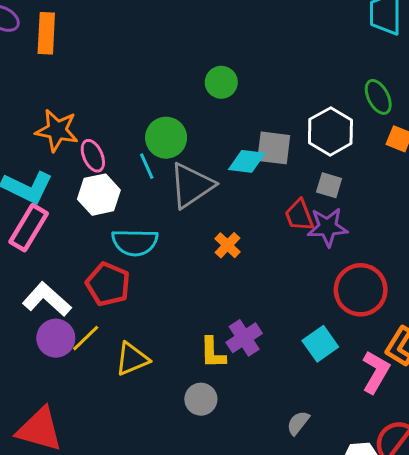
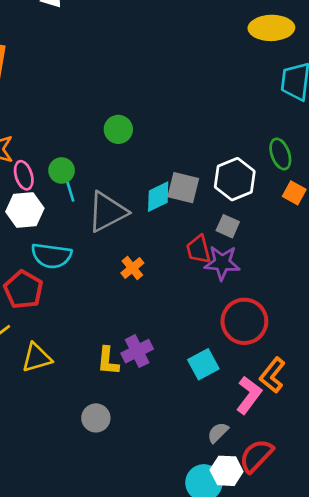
green circle: (221, 82) -> (118, 129), moved
green circle: (166, 138) -> (62, 170), moved, size x0.7
cyan diamond: (247, 161) -> (158, 197), turned -40
gray circle: (201, 399) -> (96, 418), moved
gray semicircle: (298, 423) -> (218, 433), moved

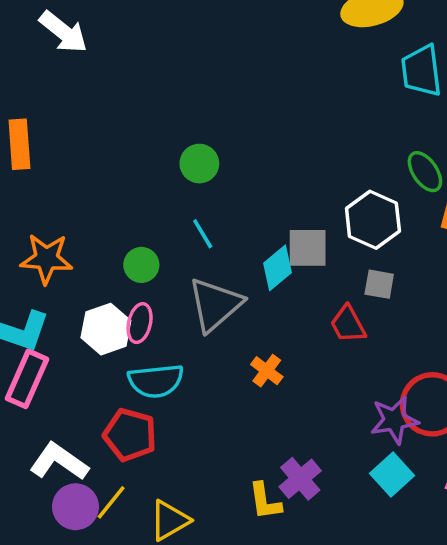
green circle: (118, 129) -> (199, 164), moved
pink ellipse: (24, 175) -> (140, 323), moved, turned 44
cyan line: (70, 190) -> (203, 234), moved
purple star: (222, 263) -> (394, 420), moved

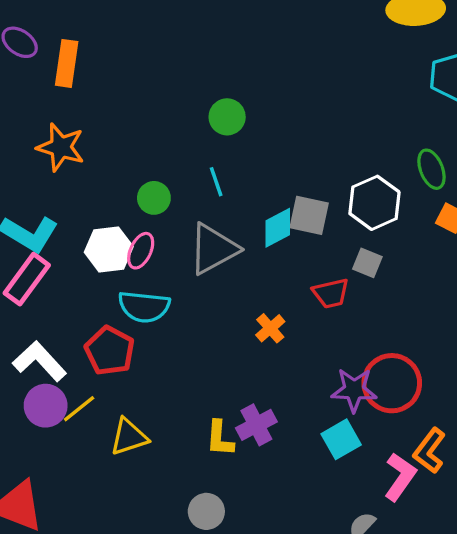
orange star: (46, 259) -> (61, 147), moved
red trapezoid: (348, 324) -> (331, 293), turned -87
orange cross: (267, 371) -> (270, 328), moved

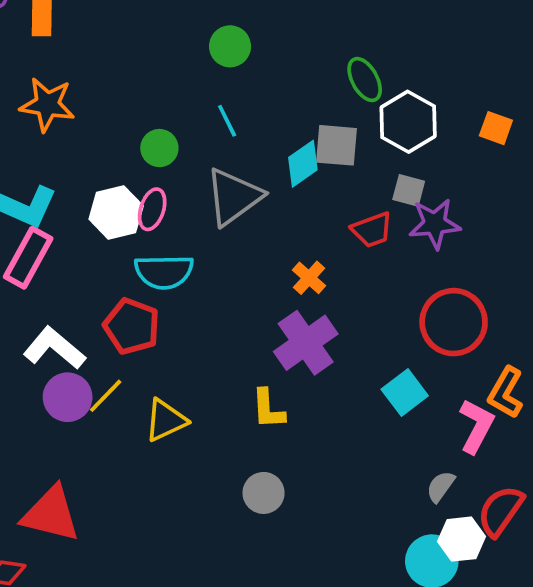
green ellipse: (431, 169) -> (365, 80), moved
purple star: (354, 390) -> (435, 224), moved
purple cross: (256, 425) -> (306, 343), moved, size x1.4

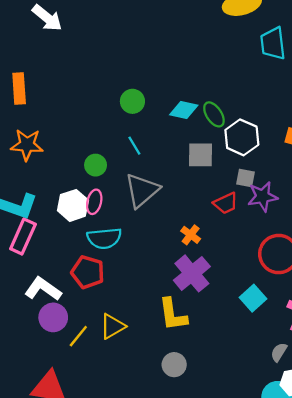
cyan diamond: (303, 164) -> (184, 110), moved, turned 52
yellow line: (106, 396) -> (78, 336), moved
yellow L-shape: (268, 409) -> (173, 315), size x1.4

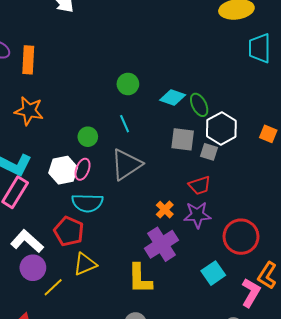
gray square: (246, 178) -> (209, 152), moved
purple star: (263, 197) -> (197, 215), moved
yellow triangle: (112, 326) -> (85, 264), moved

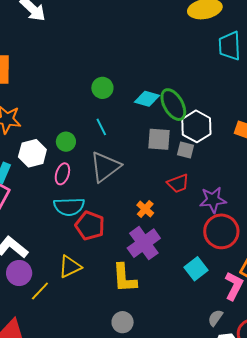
green ellipse: (199, 105) -> (173, 105), size x1.4
white hexagon: (63, 170) -> (32, 153), moved
purple star: (197, 215) -> (213, 200), moved
red pentagon: (69, 231) -> (90, 226), moved

